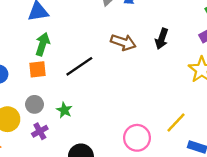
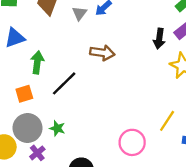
black arrow: (162, 39) -> (159, 39), moved
green arrow: (43, 44) -> (37, 62), moved
gray circle: (34, 104) -> (28, 128), size x1.6

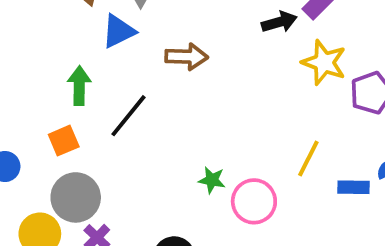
blue triangle: (15, 38) -> (118, 31), moved
black arrow: (159, 39) -> (279, 22), turned -108
green star: (57, 128) -> (212, 180), moved

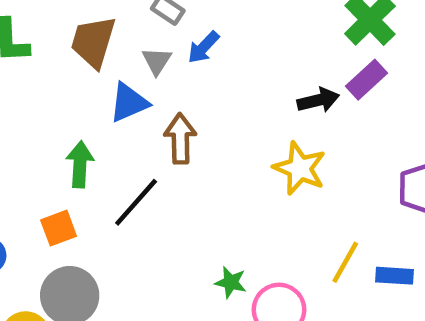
brown arrow: (186, 57) -> (180, 139), moved, turned -96
yellow star: (324, 62) -> (300, 168), moved
blue rectangle: (354, 187) -> (395, 276), moved

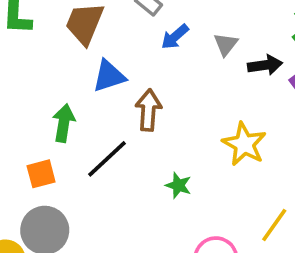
gray triangle: (157, 61) -> (226, 44), moved
black arrow: (318, 100) -> (265, 65), moved
green star: (231, 282) -> (178, 185), moved

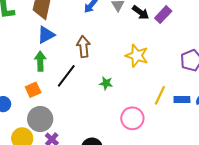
black arrow: (265, 65) -> (140, 12), turned 54
blue triangle: (109, 76) -> (46, 35), moved

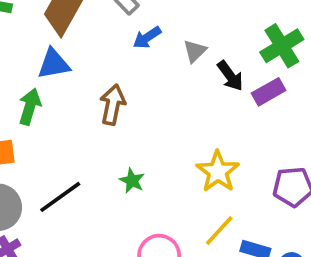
yellow star: (137, 56) -> (218, 172), moved
black line: (66, 76) -> (60, 197), moved

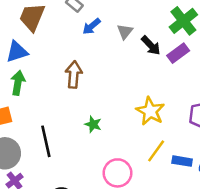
blue triangle: (54, 64) -> (17, 52), moved
black line: (60, 197) -> (46, 141), turned -60

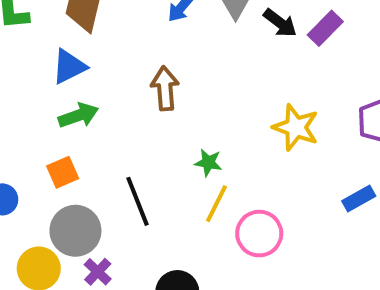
green arrow: (18, 83) -> (78, 115), turned 70
yellow line: (156, 151) -> (216, 204), moved
blue rectangle: (182, 161) -> (359, 198), turned -30

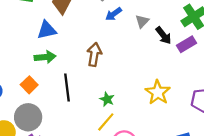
orange square: (63, 172) -> (29, 85), turned -35
black line: (138, 201) -> (67, 88), moved

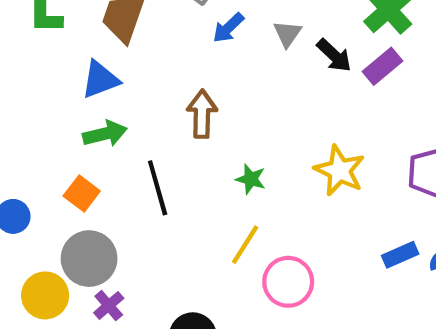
green star: (107, 99) -> (251, 179), moved

